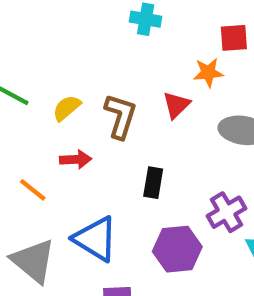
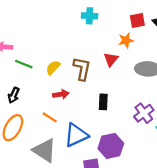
orange line: (33, 190) -> (50, 117), moved
blue triangle: (96, 239) -> (76, 135), turned -50
purple hexagon: (177, 249) -> (111, 146), moved

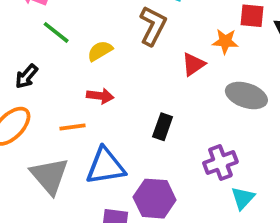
brown L-shape: (82, 69) -> (153, 26), moved
orange line: (50, 117) -> (72, 127), turned -56

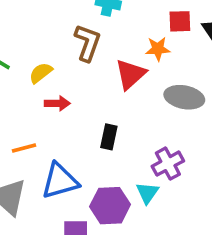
red triangle: (193, 64) -> (130, 74), size x1.4
red arrow: (100, 96) -> (57, 103), moved
cyan triangle: (243, 198) -> (147, 193), moved

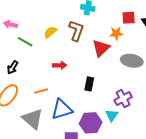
yellow semicircle: (41, 73) -> (50, 32), moved

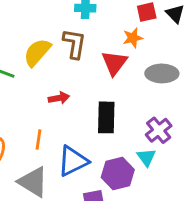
yellow semicircle: (50, 32) -> (37, 52), size x1.5
black rectangle: (89, 84) -> (106, 117), size x1.5
orange line: (41, 91) -> (39, 140), turned -56

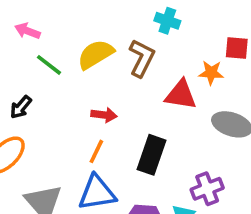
red triangle: (114, 63) -> (181, 95), turned 44
orange line: (39, 140) -> (96, 151), moved

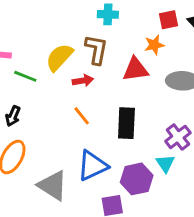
red arrow: (104, 115) -> (83, 81), moved
orange line: (96, 151) -> (82, 116), moved, turned -48

